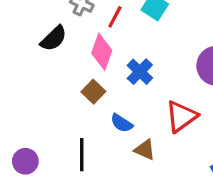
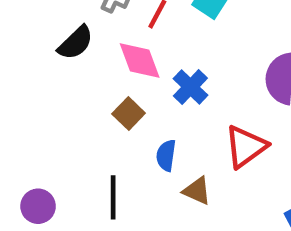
pink diamond: (102, 52) -> (140, 60), turned -40
blue semicircle: (122, 123) -> (166, 155), turned 65

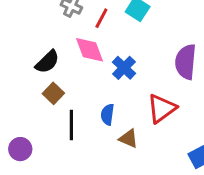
black semicircle: (76, 43) -> (47, 62), moved
brown square: (129, 113) -> (53, 93), moved
black line: (113, 197) -> (71, 125), moved

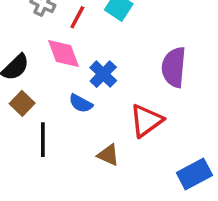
blue semicircle: (107, 114) -> (81, 103), moved, turned -70

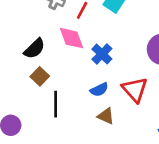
blue semicircle: (81, 103) -> (99, 90), moved, turned -54
red triangle: (146, 121) -> (135, 90), turned -36

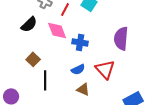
black semicircle: (35, 49) -> (29, 24), moved
blue cross: (102, 54) -> (80, 42), turned -35

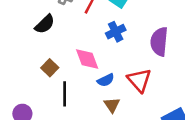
pink diamond: (57, 30) -> (87, 59), moved
blue cross: (80, 42) -> (116, 32), moved, turned -35
brown triangle: (83, 89) -> (112, 105), turned 32

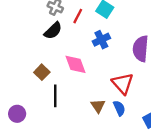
black semicircle: (45, 24) -> (53, 31), moved
blue semicircle: (106, 80) -> (119, 108), moved, turned -88

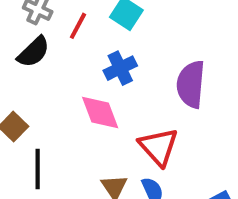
pink diamond: (76, 64) -> (100, 112), moved

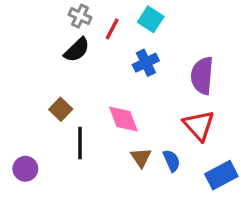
pink diamond: (100, 112) -> (123, 119), moved
red triangle: (159, 147) -> (199, 125), moved

